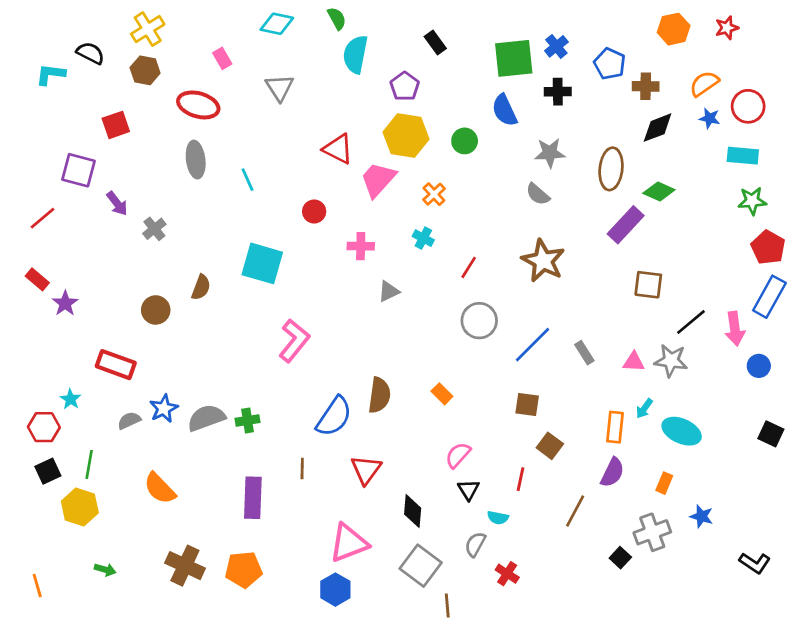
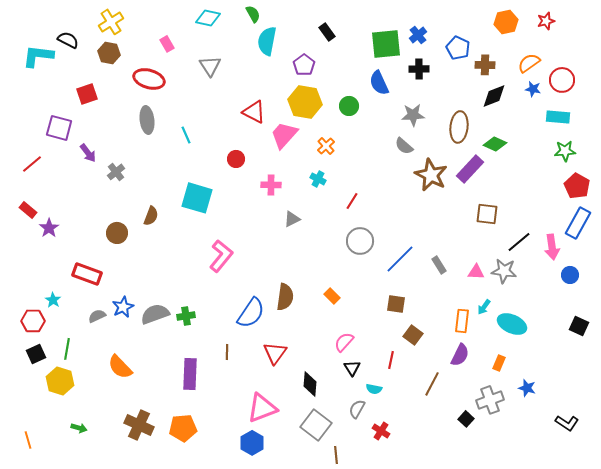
cyan L-shape: (51, 74) -> (38, 56), size x1.4
brown star: (543, 261) -> (431, 175), moved

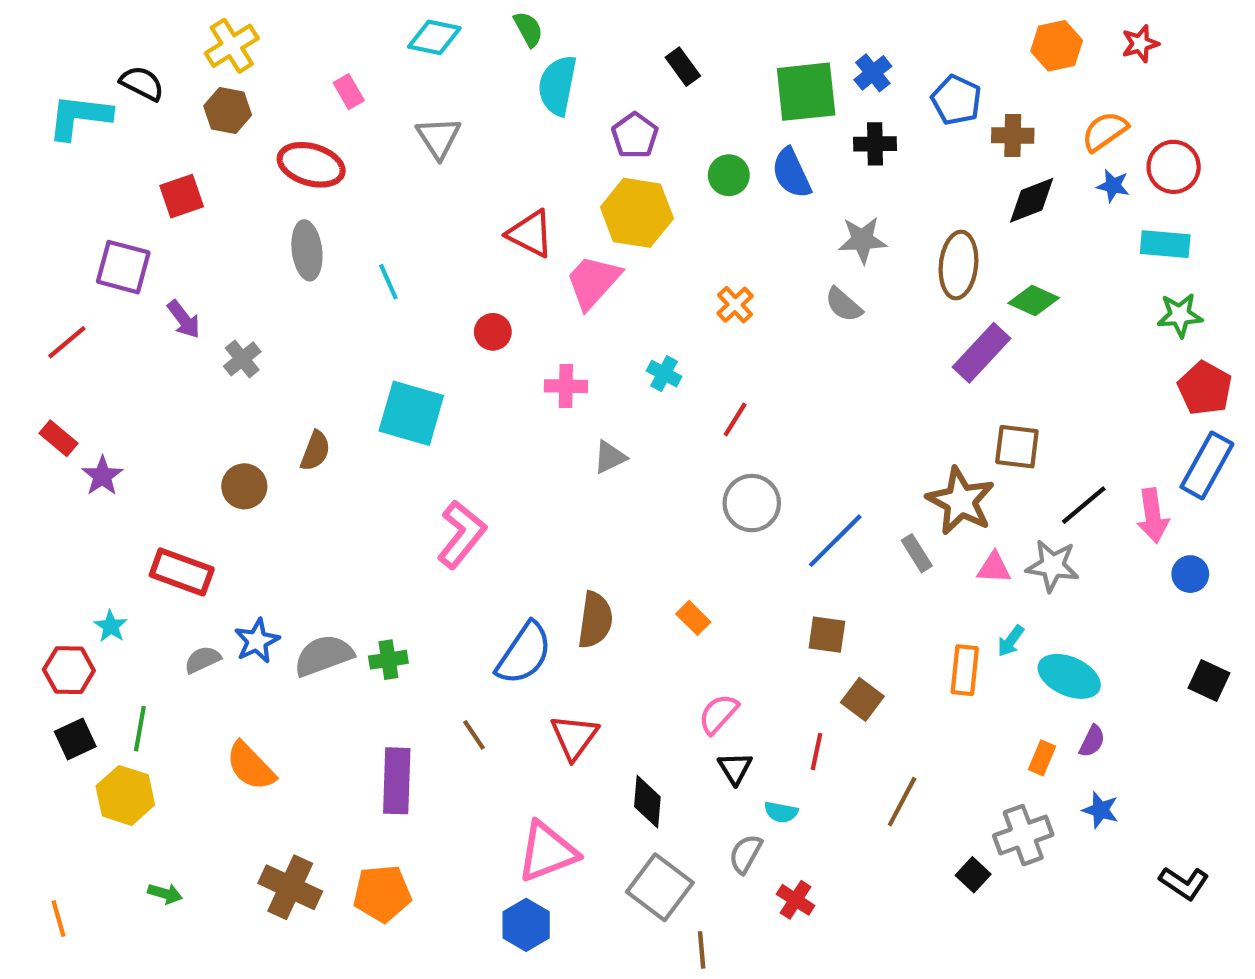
green circle: (349, 106) -> (729, 175), moved
orange cross: (326, 146) -> (735, 305), moved
brown star: (431, 175) -> (961, 501), moved
brown line: (227, 352) -> (474, 735), turned -35
purple semicircle: (460, 355) -> (1092, 741), moved, size x0.7

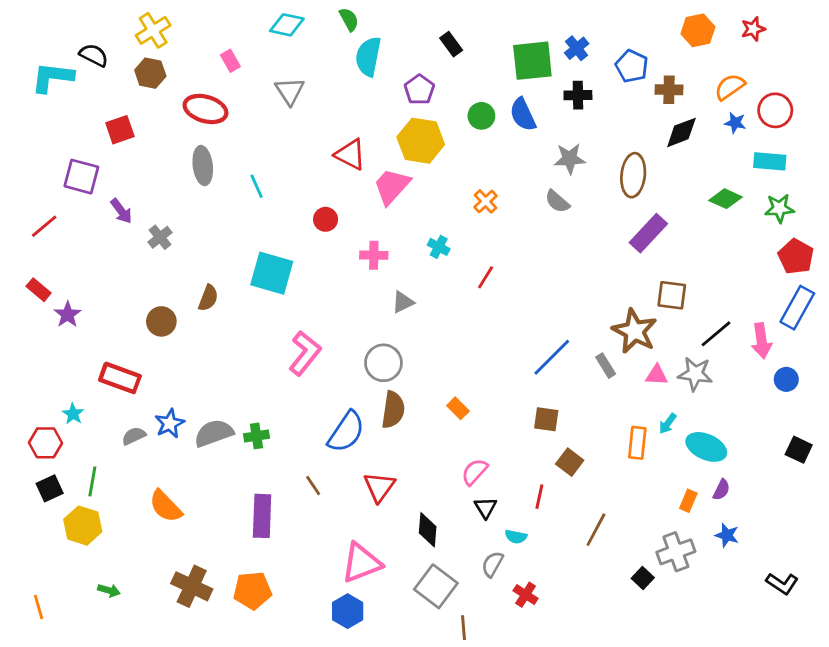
green diamond: (1034, 300) -> (726, 199), moved
gray circle: (752, 503) -> (383, 363), moved

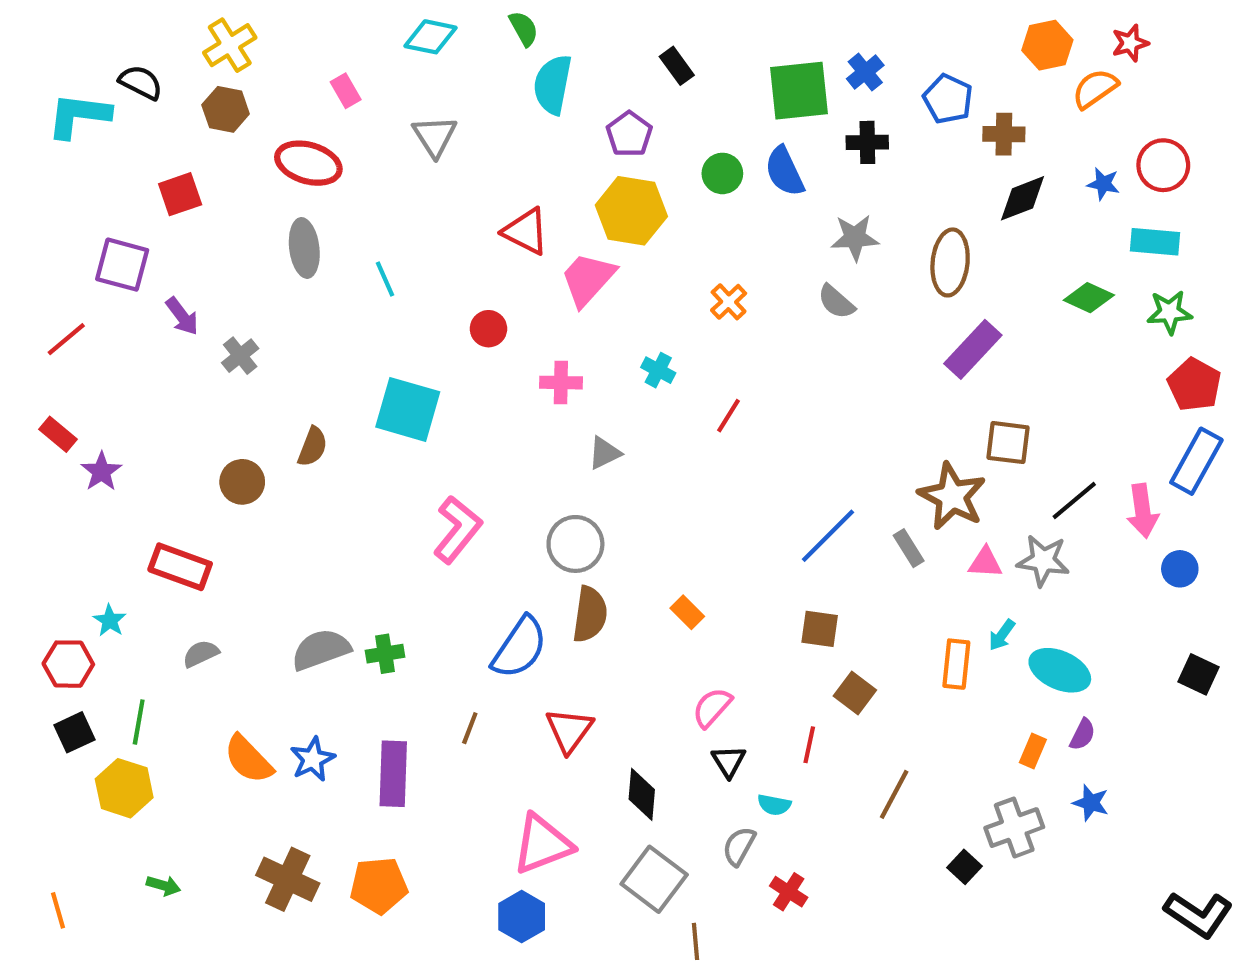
orange semicircle: (730, 87) -> (1095, 89), moved
blue star: (170, 423) -> (313, 759), moved
brown line: (313, 486) -> (470, 728), turned 55
black L-shape: (782, 584) -> (1198, 914), moved, size x1.4

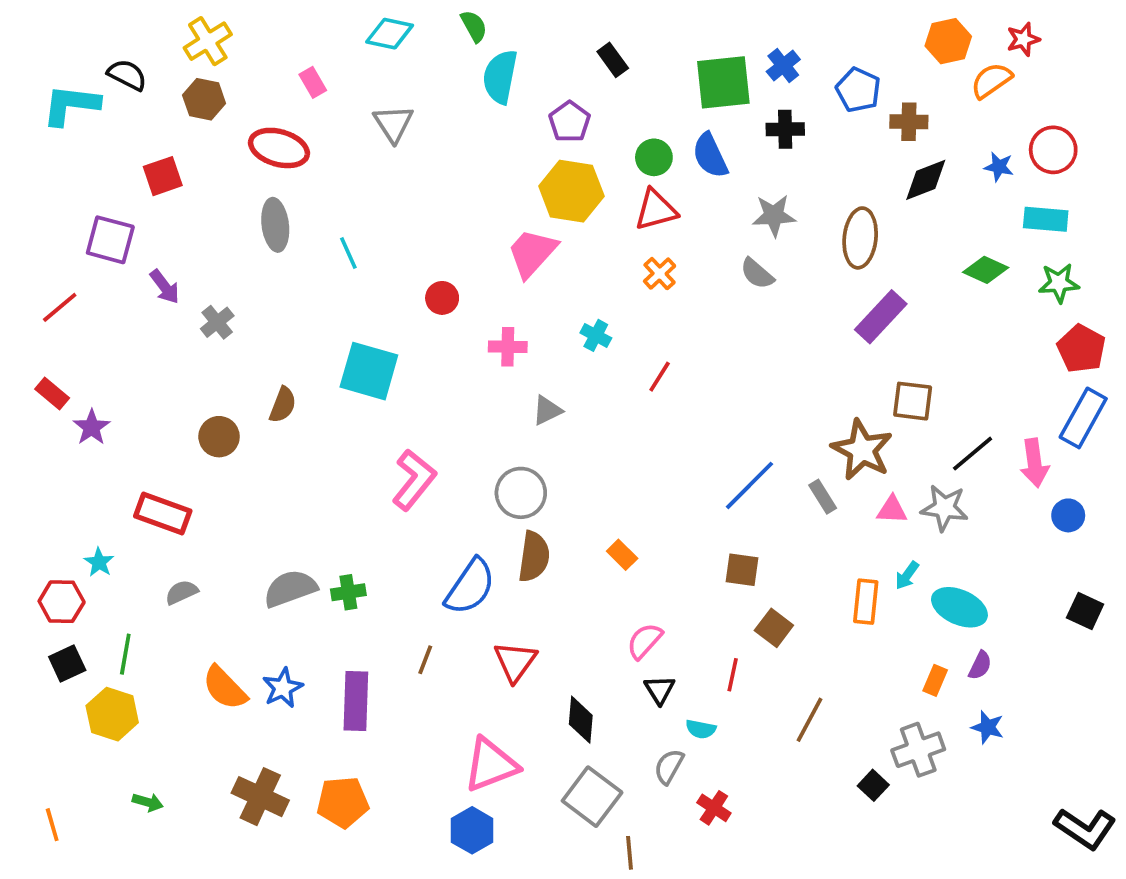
red triangle: (526, 231) -> (656, 210), moved, turned -42

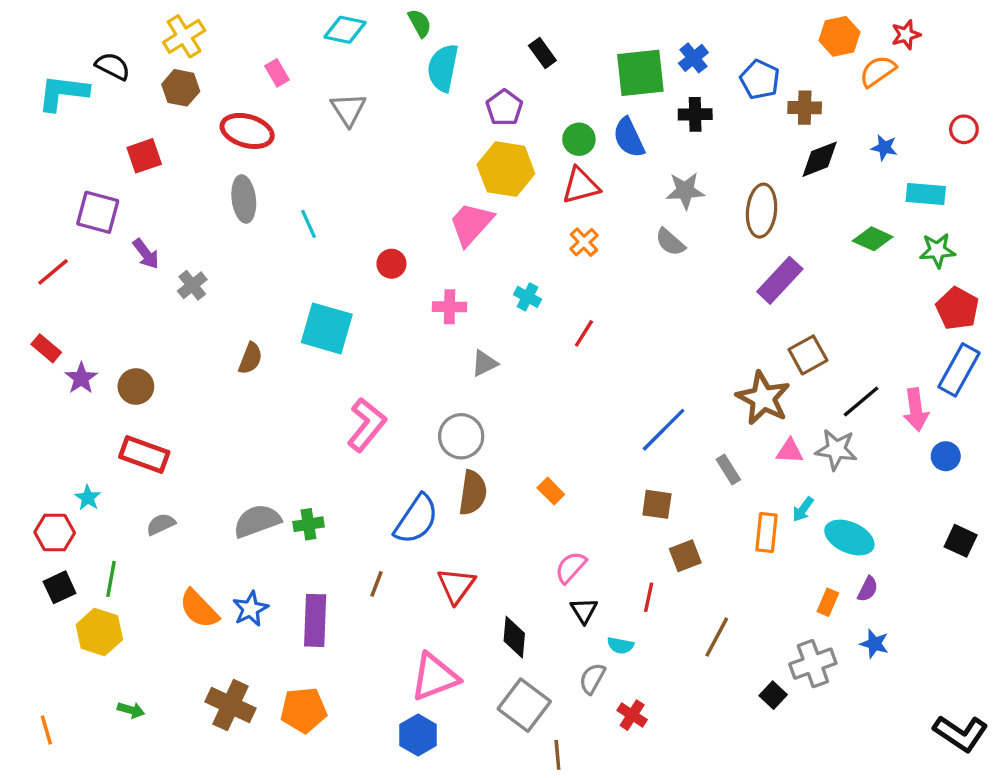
red circle: (1053, 150) -> (964, 129), moved, size x0.7
brown square: (913, 401) -> (808, 355), turned -36
brown circle: (219, 437) -> (136, 386), moved
gray rectangle: (823, 497) -> (728, 469), moved
brown square: (774, 628) -> (685, 556), turned 32

